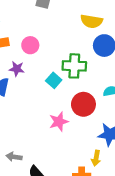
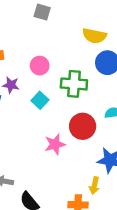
pink circle: (30, 45) -> (40, 66), moved
cyan square: (54, 80) -> (40, 100), moved

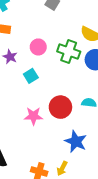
green cross: (74, 84) -> (69, 51), moved
yellow arrow: (94, 186) -> (62, 168), moved

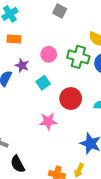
red circle: (60, 107) -> (71, 98), moved

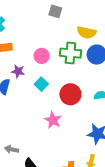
gray square: (60, 11) -> (55, 11), moved
pink star: (48, 121) -> (53, 120), turned -30

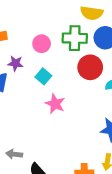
red circle: (70, 94) -> (90, 67), moved
pink star: (53, 120) -> (55, 104), moved

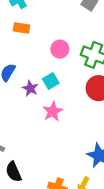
purple star: (15, 63) -> (30, 88), moved

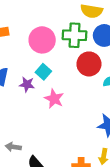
pink circle: (60, 49) -> (42, 40), size x1.5

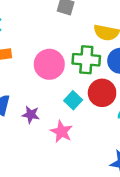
cyan square: (43, 72) -> (73, 100), moved

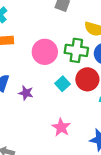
pink star: (61, 132) -> (61, 127), moved

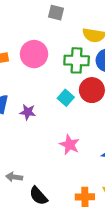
pink circle: (45, 52) -> (34, 54), moved

